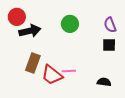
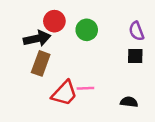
red circle: (17, 17) -> (54, 21), moved
brown rectangle: (33, 63) -> (41, 63), moved
red trapezoid: (52, 75) -> (64, 93), turned -85

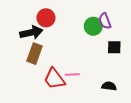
green circle: (87, 30) -> (93, 26), moved
purple semicircle: (136, 31) -> (105, 21), moved
red trapezoid: (64, 93) -> (54, 79), turned 100

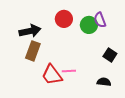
red circle: (46, 18) -> (64, 19), moved
black square: (114, 47) -> (110, 55), moved, turned 32

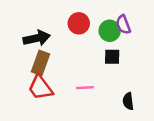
black square: (110, 55) -> (112, 57), moved, turned -32
red trapezoid: (52, 75) -> (40, 88), moved
black semicircle: (104, 82) -> (128, 101), turned -104

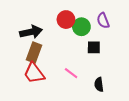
green circle: (110, 31) -> (81, 27), moved
pink line: (85, 88) -> (71, 73), turned 40
black semicircle: (128, 101) -> (99, 84), moved

